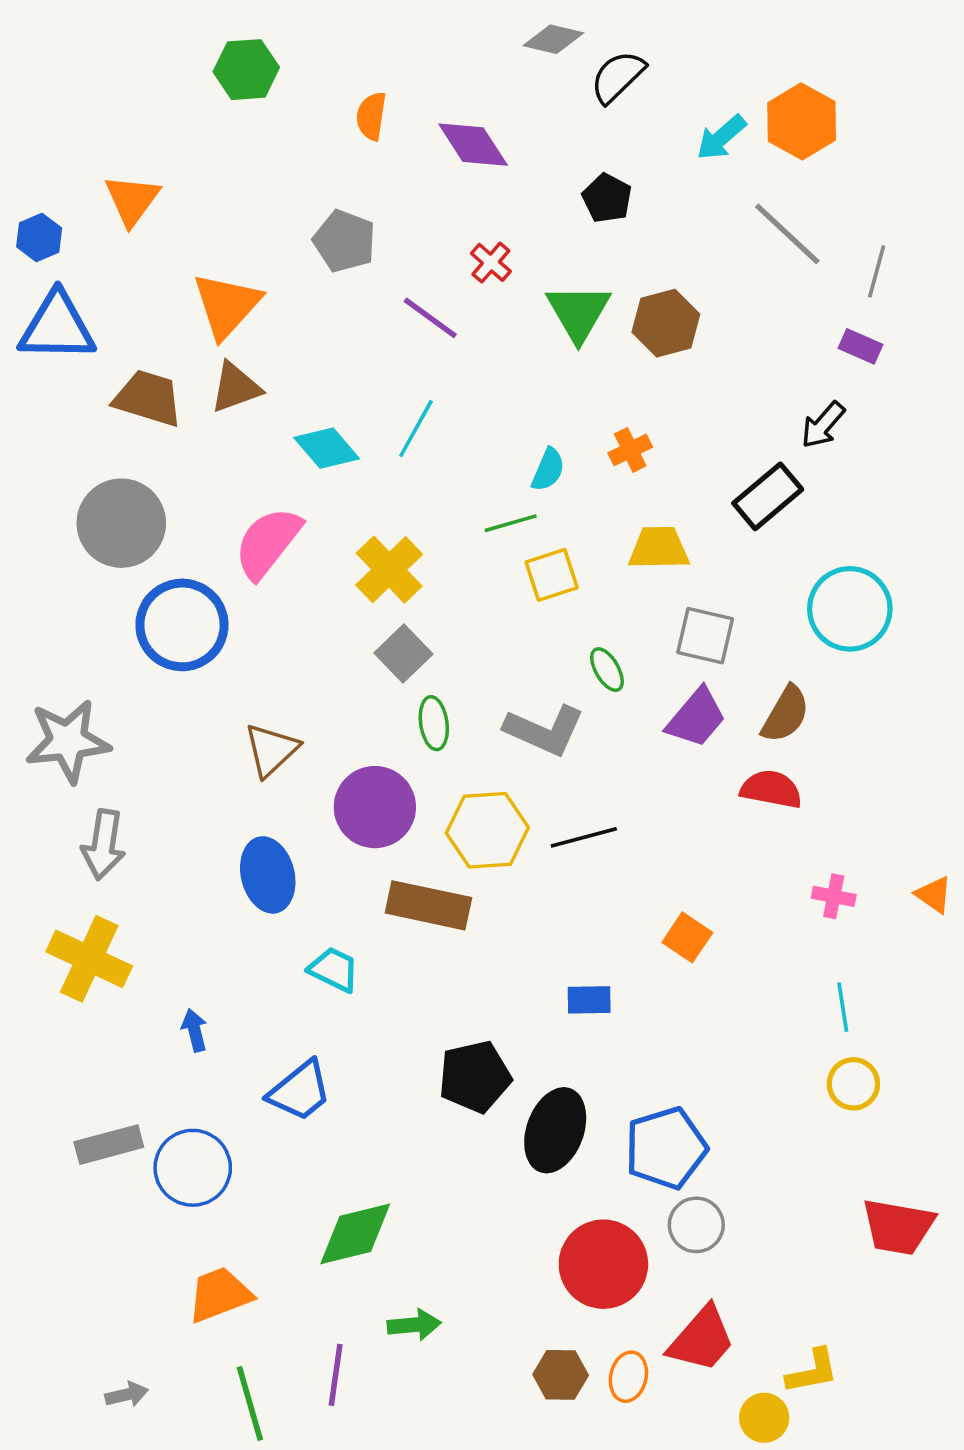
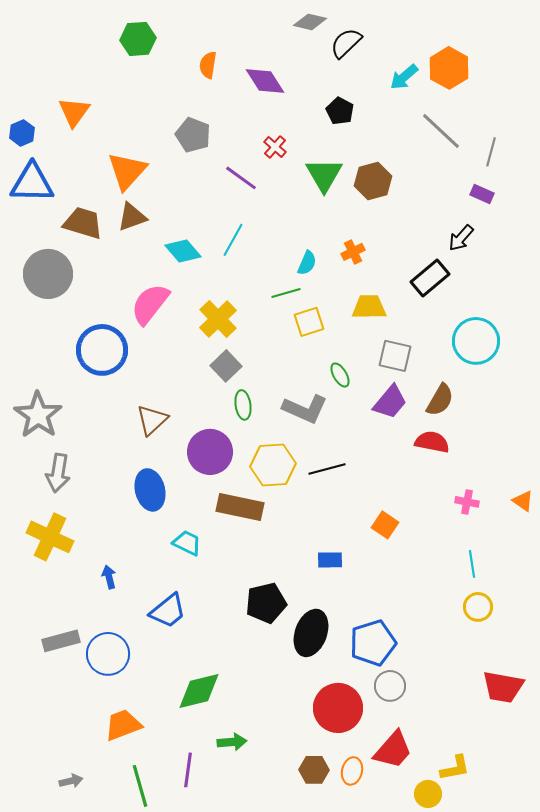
gray circle: (121, 523) -> (48, 274), moved
gray star: (68, 741) -> (38, 415), turned -30

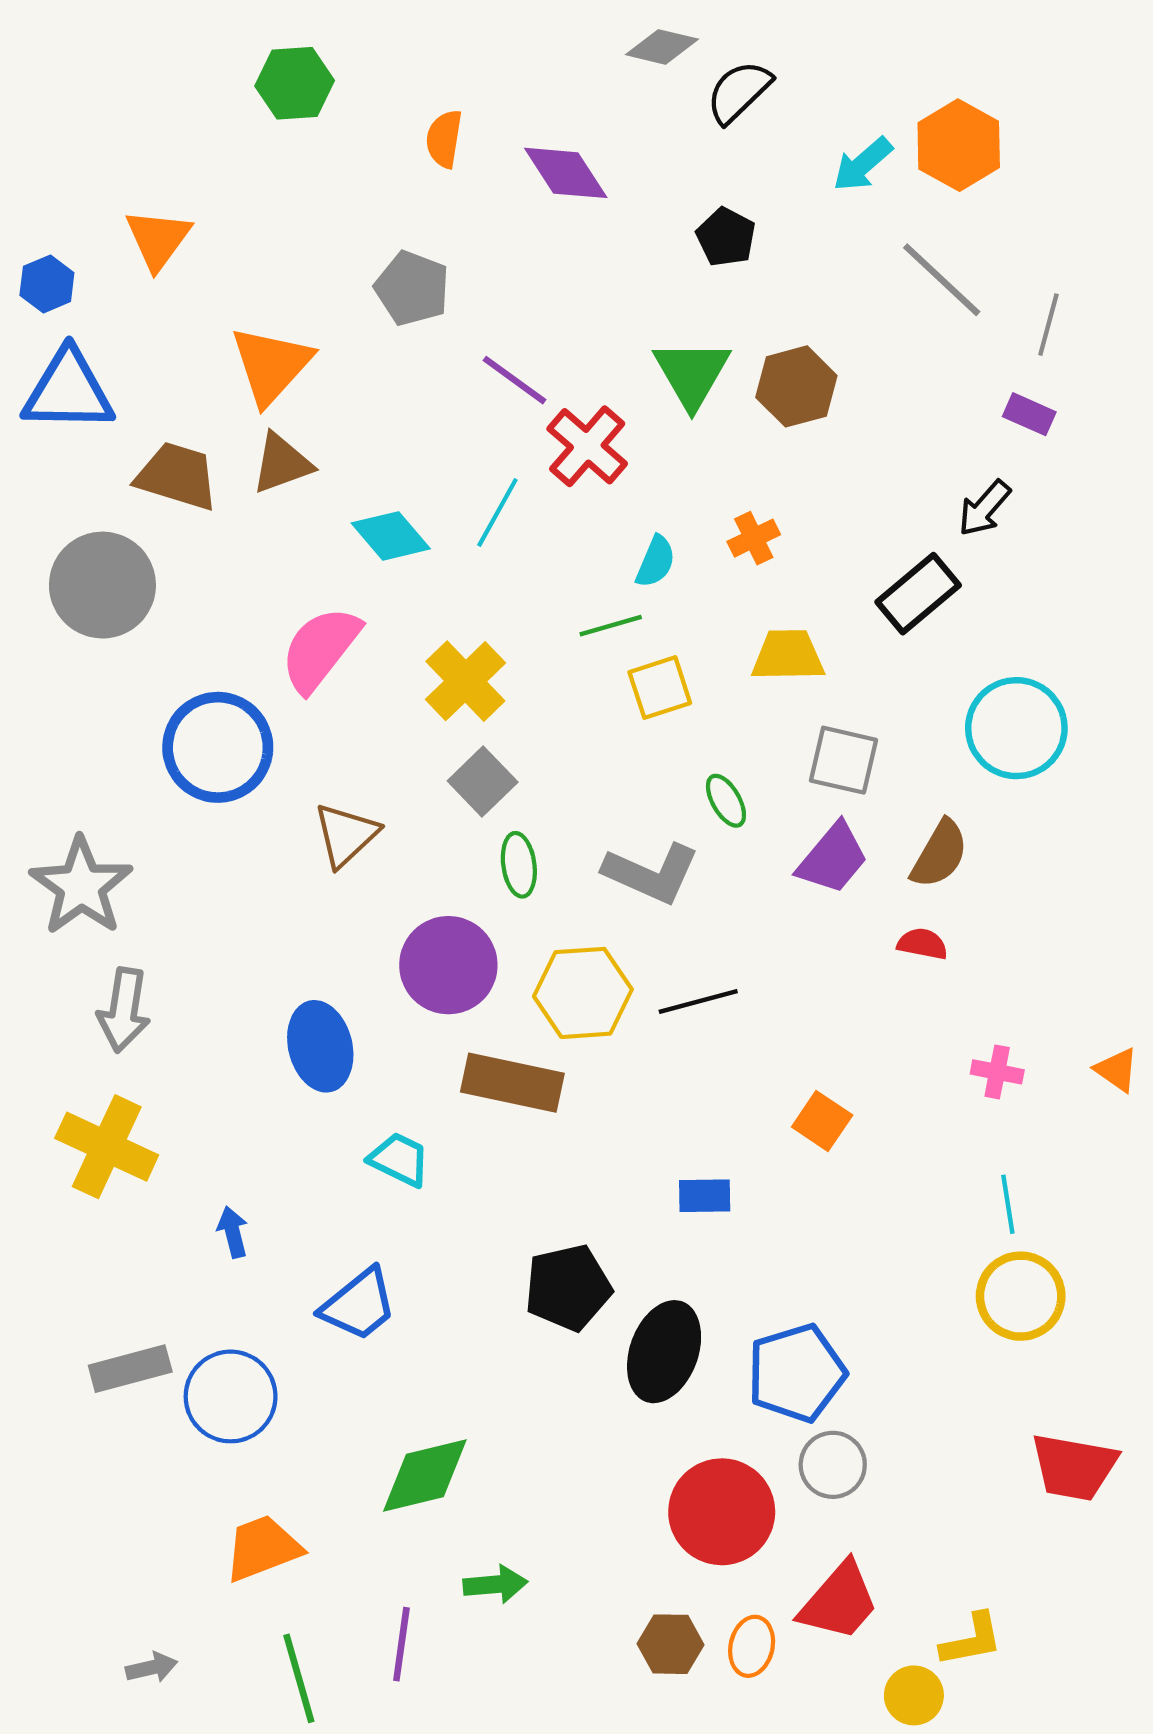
red cross: (275, 147) -> (587, 446), moved, size x1.6
brown triangle: (152, 420) -> (346, 835), moved
red semicircle: (432, 442) -> (922, 944), size x0.7
yellow circle: (478, 607) -> (1021, 1296), size x1.4

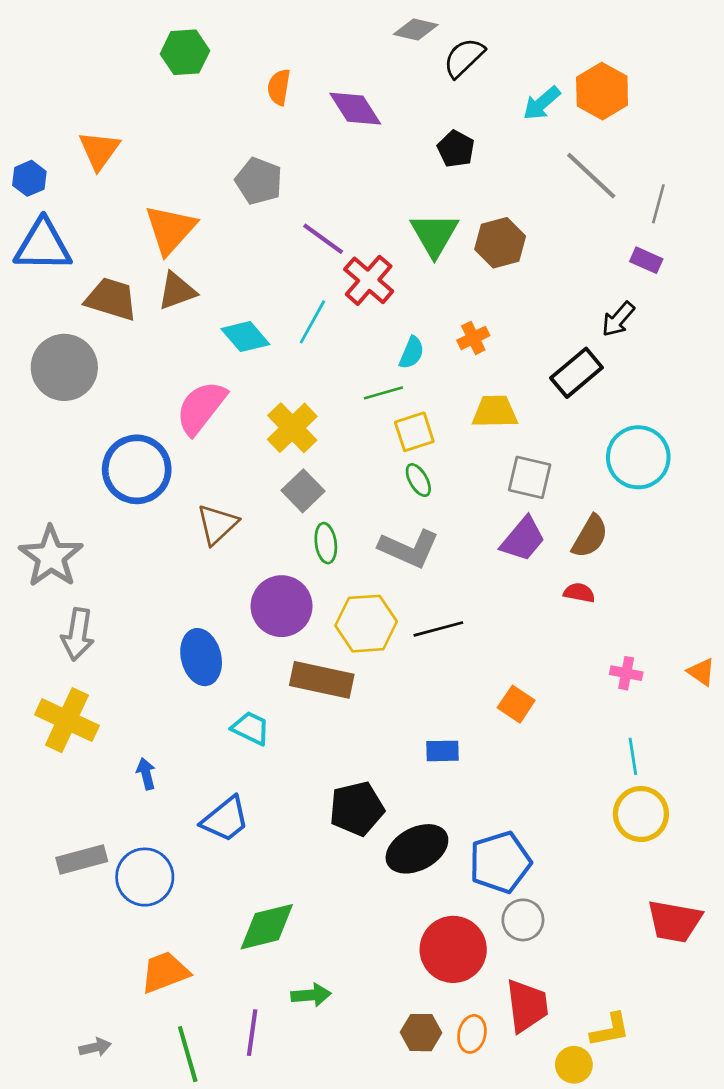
green ellipse: (726, 801) -> (418, 480), moved
black ellipse: (664, 1352) -> (417, 849), turned 42
red trapezoid: (839, 1601) -> (527, 1006), turned -48

